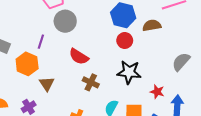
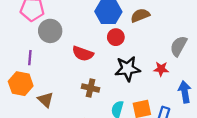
red semicircle: (79, 57) -> (83, 54), moved
red star: (157, 92) -> (161, 69), moved

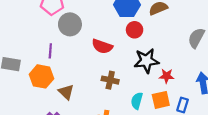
red star: (161, 69) -> (167, 76), moved

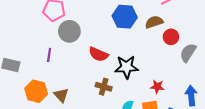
red circle: (135, 30) -> (171, 37), moved
black star: (146, 61) -> (127, 67), moved
orange hexagon: (42, 76) -> (36, 91), moved

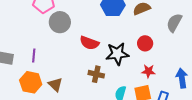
red circle: (171, 37) -> (145, 43), moved
gray semicircle: (188, 53) -> (174, 23), moved
purple line: (49, 55) -> (34, 56), moved

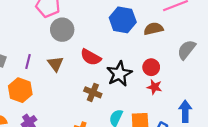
black star: (117, 54) -> (119, 74), turned -30
red star: (148, 71) -> (154, 87), moved
brown triangle: (55, 85) -> (55, 64), moved

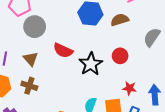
red star: (154, 87) -> (129, 88), moved
brown cross: (93, 92) -> (29, 86), moved

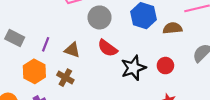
gray circle: (35, 27) -> (100, 17), moved
brown triangle: (31, 59) -> (72, 50), turned -42

